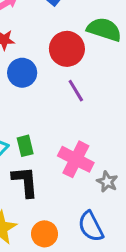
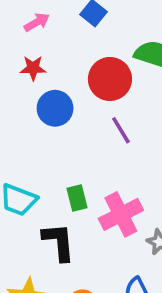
green rectangle: (25, 146) -> (77, 198), moved
pink cross: (76, 159) -> (121, 214), turned 36

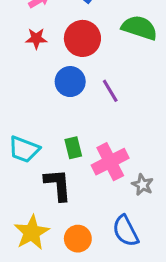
red circle: (110, 79) -> (82, 38), moved
blue circle: (55, 108) -> (70, 82), moved

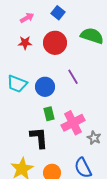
blue circle: (70, 82) -> (45, 87), moved
cyan trapezoid: (24, 149) -> (17, 84), moved

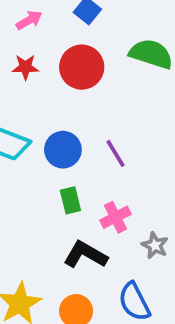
purple line: (73, 77) -> (115, 153), moved
pink cross: (73, 123) -> (115, 217), size x0.7
black L-shape: (39, 138) -> (85, 255), moved, turned -55

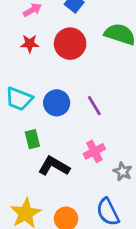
green rectangle: (70, 200) -> (32, 139), moved
black L-shape: (85, 255) -> (54, 166), moved

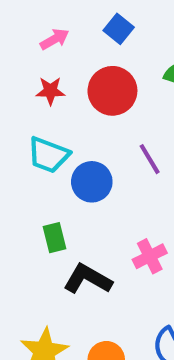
cyan trapezoid: (19, 99) -> (48, 155), moved
purple line: (94, 106) -> (150, 159), moved

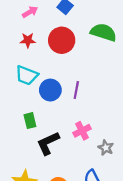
purple line: (150, 159) -> (76, 90), moved, turned 42
black L-shape: (88, 279) -> (48, 143), turned -55

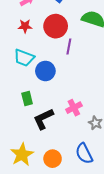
purple line: (76, 90) -> (69, 47), moved

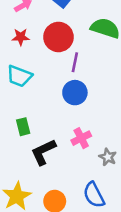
blue circle: (45, 71) -> (75, 93), moved

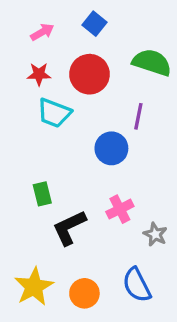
purple line: (75, 62) -> (138, 116), moved
cyan trapezoid: (19, 76) -> (54, 113), moved

